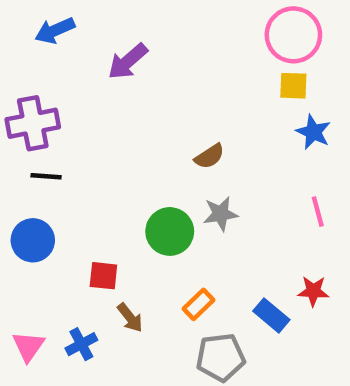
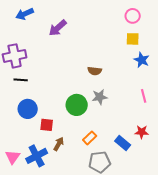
pink circle: (293, 35) -> (133, 16), size x0.6
brown semicircle: (209, 156) -> (95, 71), turned 40
blue circle: (33, 240) -> (28, 109), moved
brown arrow: (130, 318) -> (59, 144), turned -112
blue cross: (81, 344) -> (37, 156), size x1.5

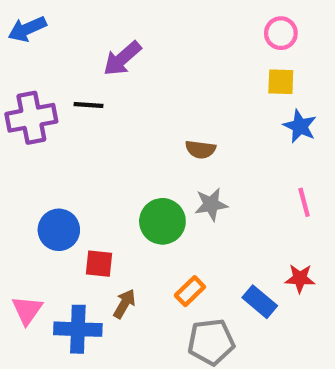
blue arrow: (25, 14) -> (27, 29), moved
black line: (21, 80) -> (88, 105), moved
blue cross: (37, 156) -> (78, 329), turned 30
pink triangle: (13, 157) -> (27, 310), moved

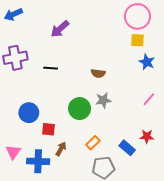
pink circle: (281, 33) -> (137, 16), size x1.6
black line: (88, 105) -> (51, 68), moved
pink line: (304, 202) -> (149, 99), turned 56

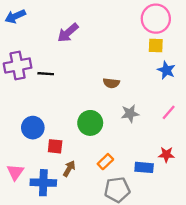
black line: (51, 68) -> (46, 74), moved
gray star: (103, 100) -> (130, 114), moved
blue rectangle: (127, 148) -> (144, 167), turned -35

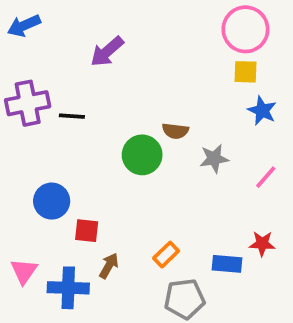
gray star: (130, 114) -> (214, 159), moved
green circle: (90, 123) -> (142, 155), moved

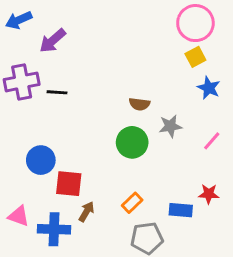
purple arrow: (107, 52) -> (53, 41), moved
yellow square: (245, 72) -> (195, 57), turned -30
green circle: (142, 155) -> (132, 142), moved
red square: (87, 231) -> (69, 184), size x1.4
pink triangle: (24, 271) -> (19, 216), turned -45

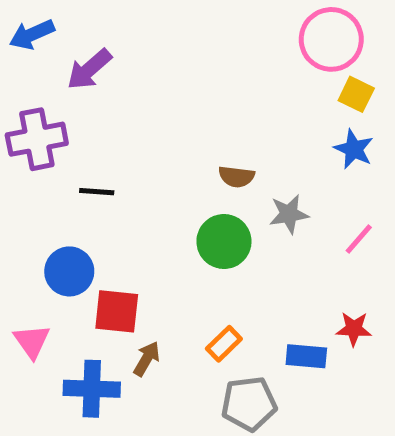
yellow square: (195, 57) -> (356, 94), moved, turned -36
black line: (57, 92) -> (97, 192), moved
pink triangle: (19, 216) -> (32, 341), moved, turned 35

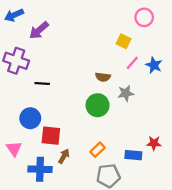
pink circle: (331, 39) -> (144, 17), size x0.7
yellow square: (356, 94) -> (124, 41), moved
purple cross: (37, 139) -> (16, 61), turned 30
pink line: (359, 239) -> (132, 63), moved

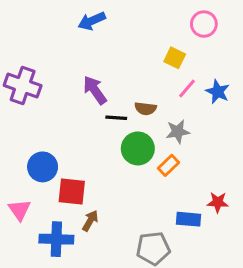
blue arrow: (14, 15) -> (92, 21), moved
purple arrow: (39, 30) -> (95, 90), moved, turned 96
black line: (42, 84) -> (116, 118), moved
orange rectangle: (98, 150) -> (169, 165), moved

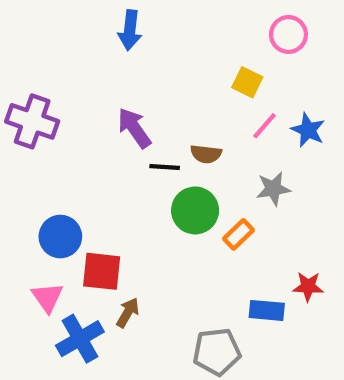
blue arrow: (92, 21) -> (130, 30), turned -60
gray star: (178, 132) -> (273, 189), moved
pink triangle: (19, 210) -> (47, 297), moved
blue cross: (56, 239) -> (80, 339), turned -32

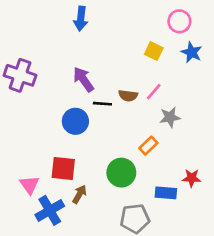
pink line: (265, 126) -> (154, 92), moved
blue star: (308, 130) -> (192, 52), moved
green circle: (195, 210) -> (121, 173), moved
blue circle: (60, 237) -> (75, 121), moved

